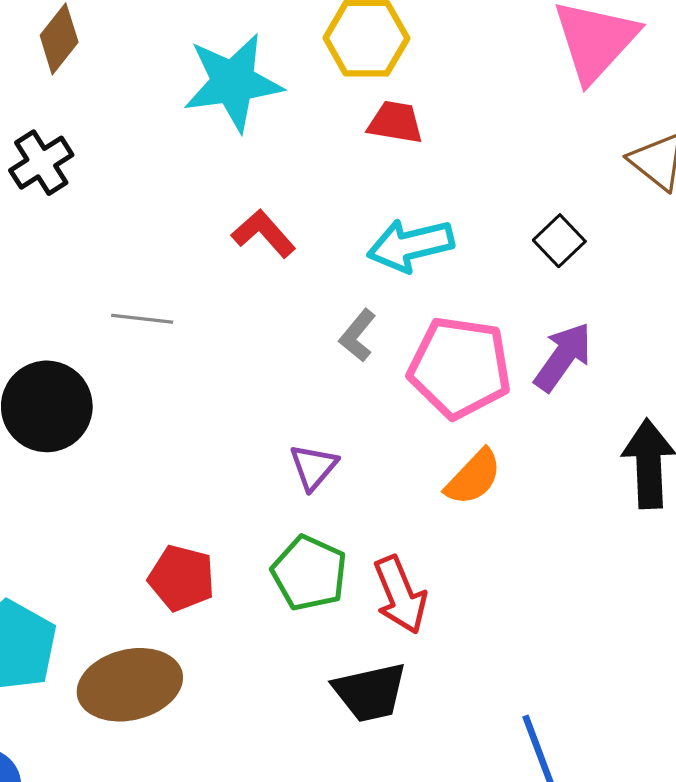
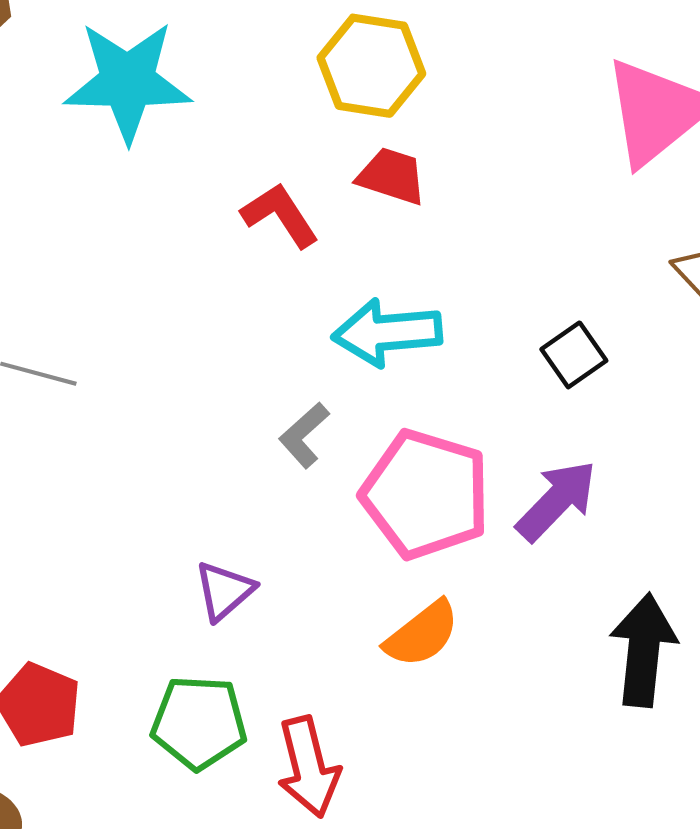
cyan star: (233, 82) -> (128, 81), moved
red L-shape: (264, 233) -> (280, 215), moved
green pentagon: (309, 573) -> (199, 723), turned -30

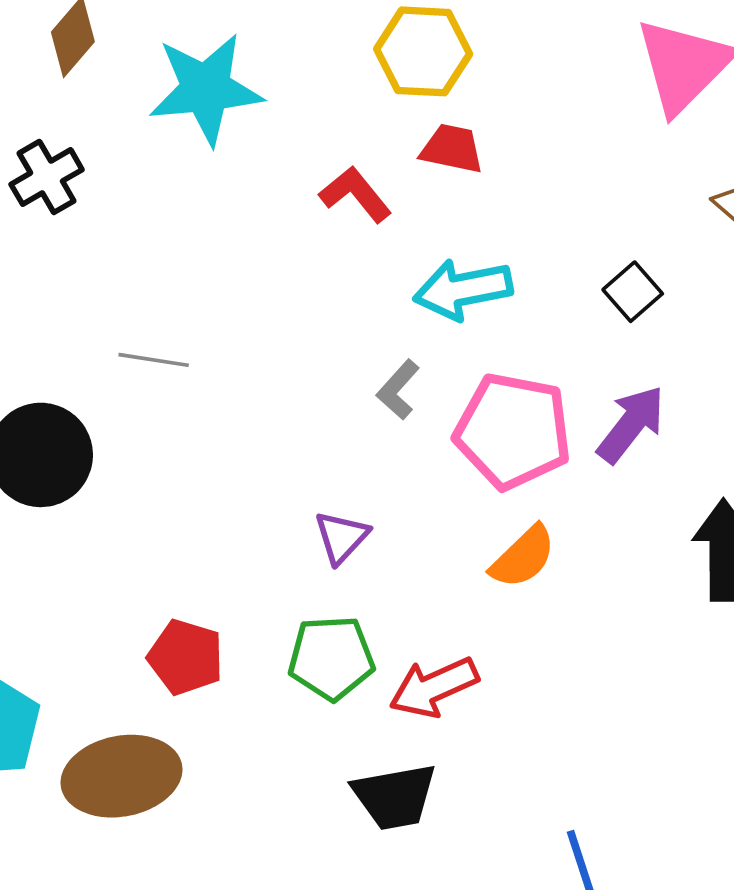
red arrow: (308, 767) -> (434, 687), turned 86

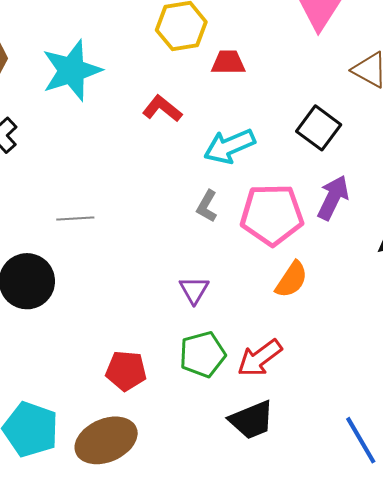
red trapezoid: (452, 149) -> (228, 62), moved
black square: (633, 292) -> (319, 128), size x1.4

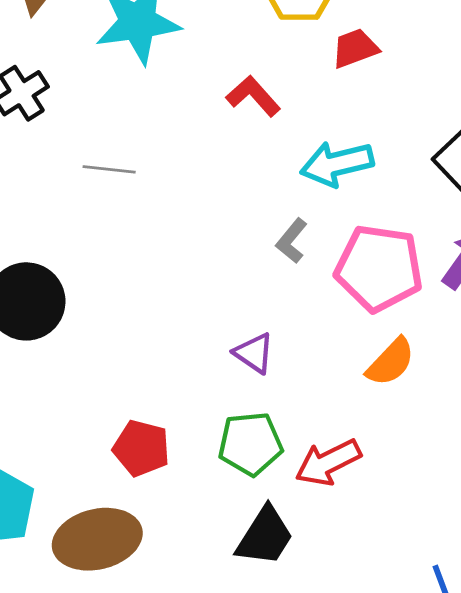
red trapezoid: (228, 62) -> (355, 48), turned -30
gray line: (75, 218) -> (109, 169), moved
purple triangle: (194, 290) -> (254, 353), turned -36
black trapezoid: (252, 420) -> (265, 536), moved, turned -45

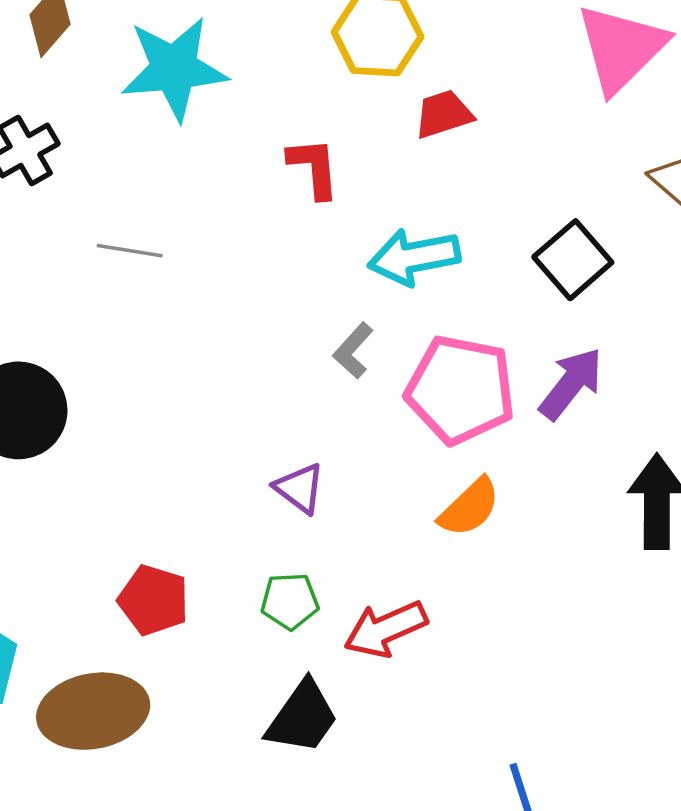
red L-shape: (253, 96) -> (314, 168), turned 34
green pentagon: (250, 444) -> (290, 601), size x0.7

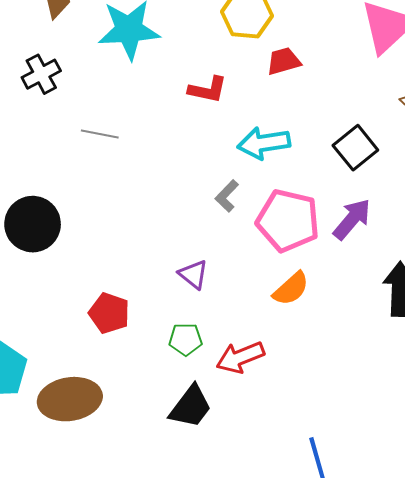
red L-shape: (314, 168) -> (208, 90), turned 105
red pentagon: (153, 600) -> (109, 313), moved

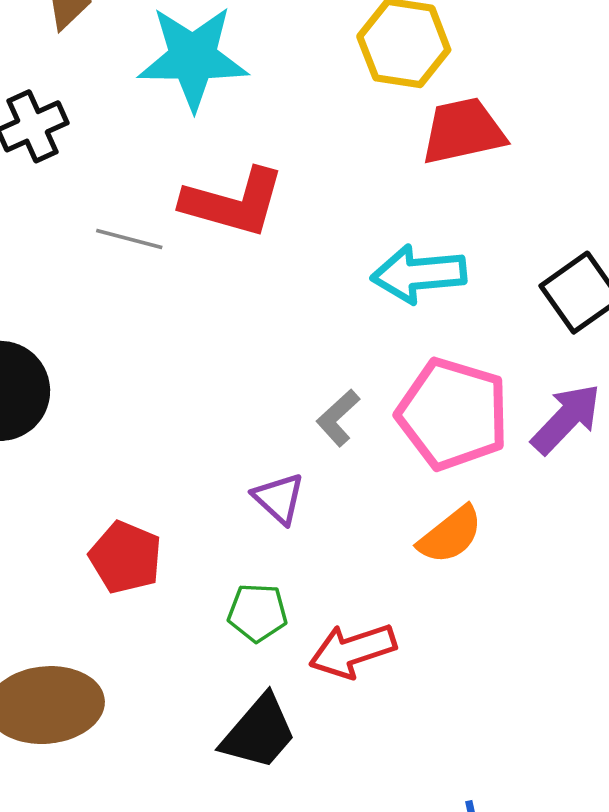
red trapezoid: (284, 61) -> (463, 131), size x1.4
red L-shape: (208, 90) -> (233, 202), moved, size x1.5
gray L-shape: (227, 196) -> (338, 418), moved

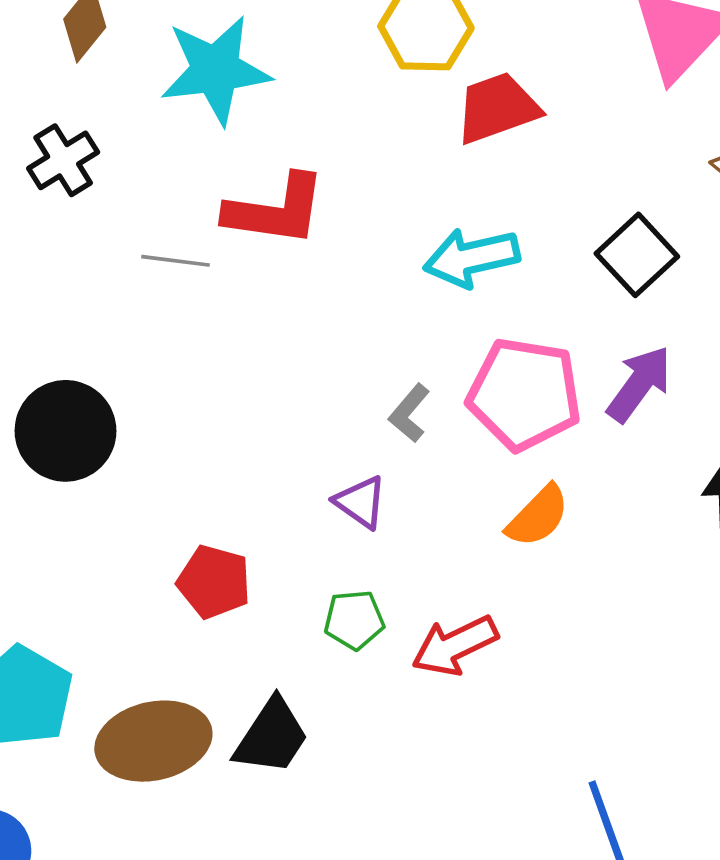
black trapezoid: (259, 732) -> (272, 737), moved

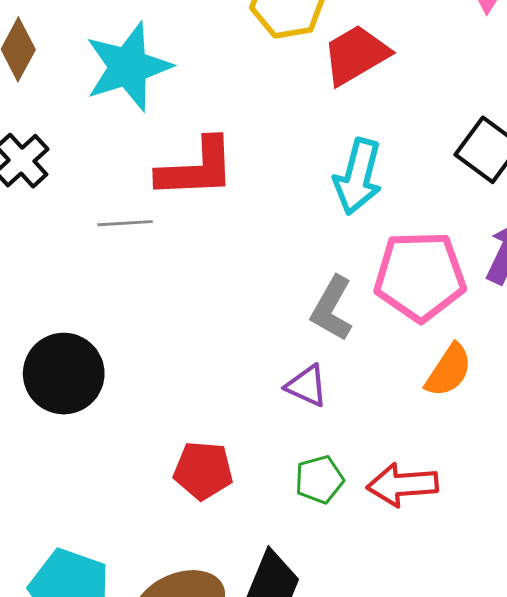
cyan arrow: (472, 258) -> (358, 177), turned -52
gray L-shape: (409, 413) -> (332, 308), size x1.4
red arrow: (455, 646) -> (402, 485), turned 32

